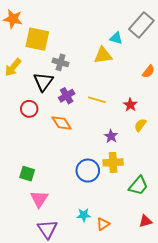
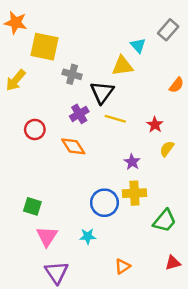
gray rectangle: (141, 25) -> (168, 30), size x0.7
cyan triangle: (116, 38) -> (138, 45), turned 32
black triangle: (43, 82) -> (102, 92), moved
cyan star: (84, 215) -> (88, 236), moved

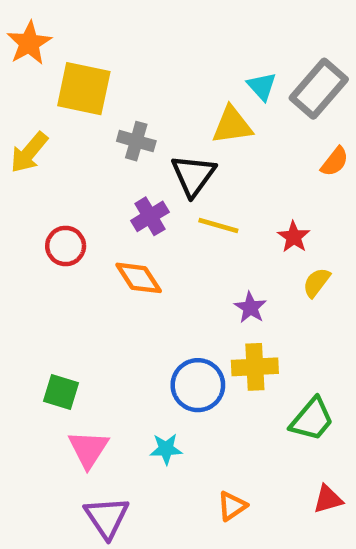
orange star: (16, 23) -> (29, 43), turned 30
gray rectangle: (168, 30) -> (319, 89), moved, size x1.4

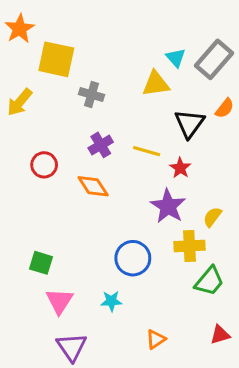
black triangle: (193, 175) -> (189, 124), moved
red star: (294, 237) -> (180, 168), moved
yellow semicircle: (316, 282) -> (212, 217), moved
purple star: (250, 308) -> (168, 206), size x1.6
yellow cross: (255, 367) -> (189, 246), moved

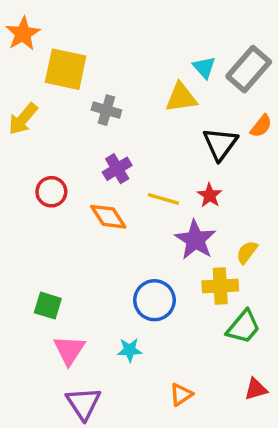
yellow line: (147, 151) -> (163, 199), moved

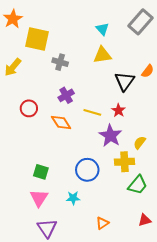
cyan triangle: (204, 67) -> (102, 29), moved
gray rectangle: (249, 69) -> (141, 22), moved
green square: (48, 306) -> (41, 172), moved

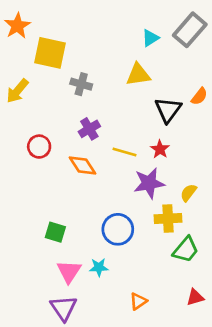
cyan triangle: (102, 29) -> (150, 38), moved, turned 40
purple star: (110, 136) -> (149, 183), turned 30
pink triangle: (39, 198) -> (69, 271), moved

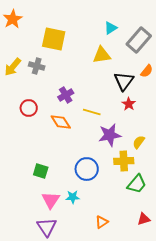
gray rectangle: (190, 30) -> (139, 40), moved
yellow square: (50, 53) -> (54, 39), moved
gray cross: (81, 84) -> (37, 66), moved
red star: (160, 149) -> (129, 104), moved

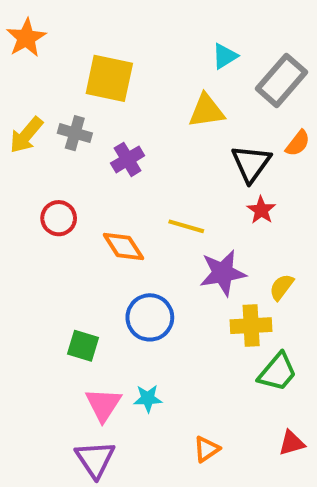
purple cross: (66, 95) -> (128, 159), moved
blue circle: (87, 169) -> (150, 317), moved

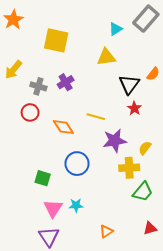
gray rectangle: (281, 80) -> (146, 19), moved
gray cross: (75, 133) -> (38, 86), moved

